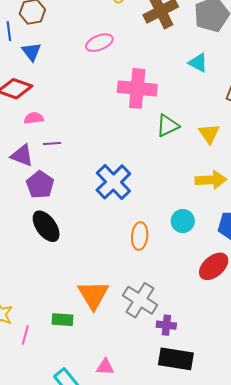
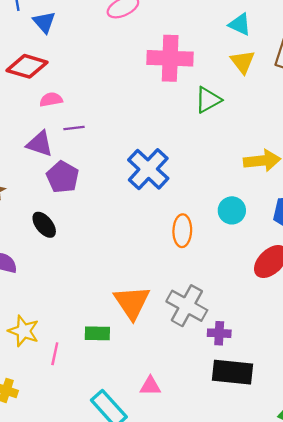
yellow triangle: (209, 134) -> (243, 62), moved
black ellipse: (46, 226) -> (44, 225), moved, size x0.7

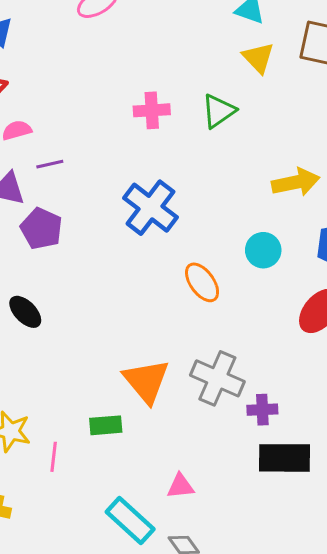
pink cross: (170, 58) -> (152, 110), moved, size x0.6
black ellipse: (44, 225) -> (25, 312), moved
orange ellipse: (182, 231) -> (202, 282), turned -32

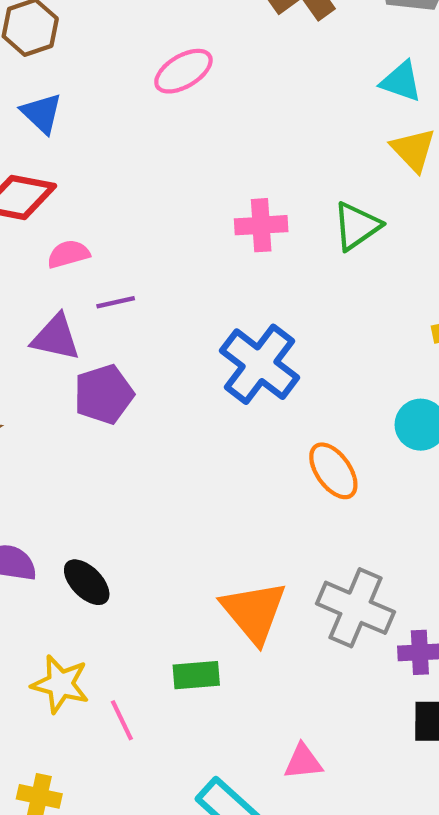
purple pentagon: (41, 229) -> (104, 394), turned 30
black ellipse: (25, 312) -> (87, 582), moved
pink line: (54, 457) -> (122, 720), turned -32

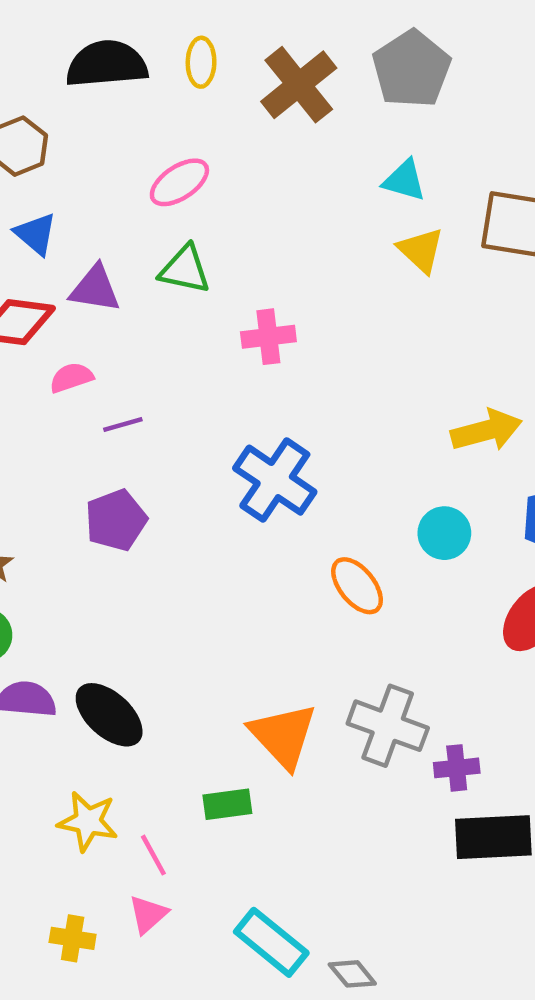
green triangle: (357, 226) -> (185, 269), moved, turned 50
purple triangle: (56, 338) -> (95, 289), moved
black ellipse: (87, 582) -> (109, 715), size x1.4
pink triangle: (303, 762) -> (148, 914), moved, turned -33

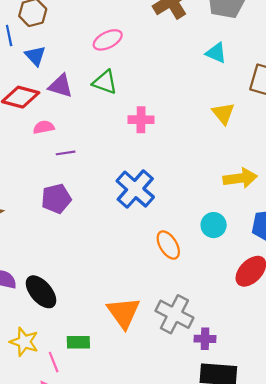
yellow triangle: (421, 250) -> (223, 113), moved
green rectangle: (227, 804) -> (78, 342), moved

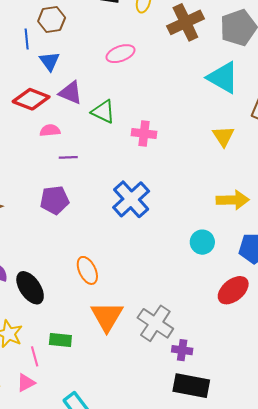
cyan triangle: (216, 53) -> (223, 77), size x1.6
green triangle: (105, 82) -> (103, 112), moved
orange ellipse: (168, 245) -> (87, 270), moved

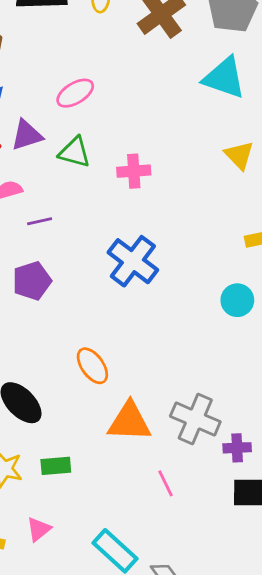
pink ellipse: (121, 54) -> (75, 93), moved
purple triangle: (70, 93) -> (27, 135), turned -30
orange triangle: (107, 316) -> (129, 422), turned -48
green rectangle: (60, 340) -> (56, 466), moved
pink line: (35, 356) -> (166, 483), moved

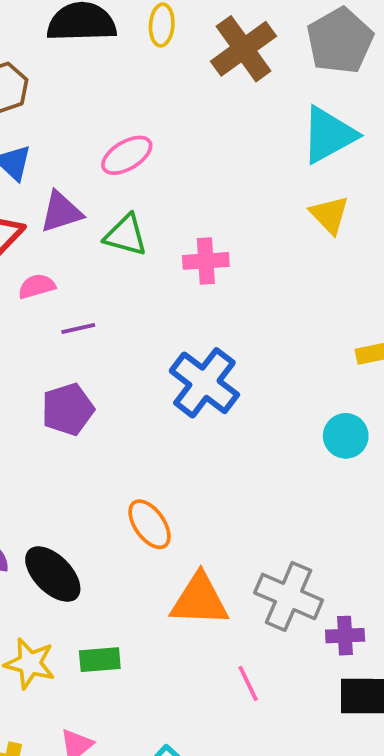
cyan triangle: (224, 78) -> (329, 135), turned -48
yellow triangle: (239, 155) -> (329, 215), moved

